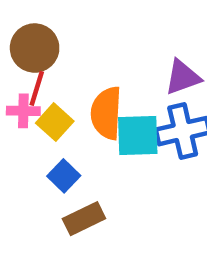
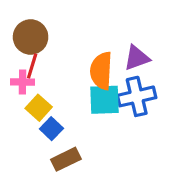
orange semicircle: (106, 113) -> (101, 71), moved
yellow square: (55, 122) -> (39, 108), moved

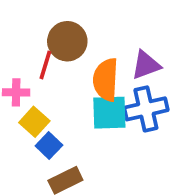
brown circle: (31, 37) -> (67, 41), moved
red line: (32, 66) -> (45, 65), moved

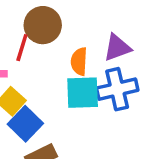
orange semicircle: (106, 80) -> (79, 61), size x0.7
blue square: (49, 146) -> (25, 124), size x1.4

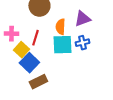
red line: (22, 48) -> (35, 38), moved
blue cross: (117, 89) -> (82, 43), size x0.6

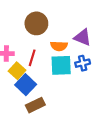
purple triangle: (82, 19) -> (83, 37), turned 42
orange semicircle: (60, 27) -> (59, 46), turned -91

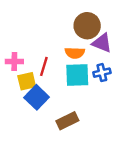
brown circle: (36, 23) -> (87, 26), moved
yellow square: (17, 71) -> (27, 81), turned 35
brown rectangle: (35, 105) -> (67, 121), moved

